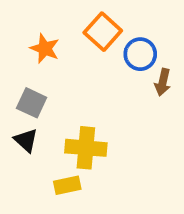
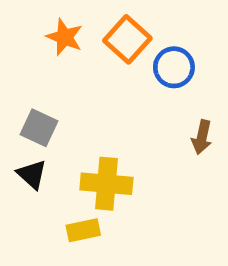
orange star: (45, 48) -> (65, 37), moved
brown arrow: (163, 82) -> (202, 137), moved

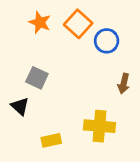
gray square: (39, 128) -> (37, 78), moved
yellow cross: (106, 184) -> (99, 126), moved

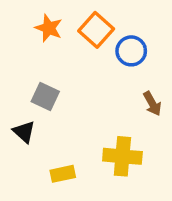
brown arrow: (124, 84) -> (152, 104), turned -42

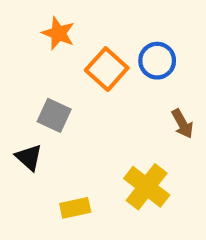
orange square: (96, 30) -> (107, 69), moved
yellow cross: (122, 156) -> (147, 187), turned 33

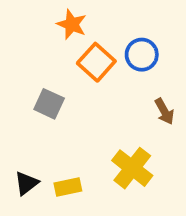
orange star: (58, 33) -> (72, 24), moved
black triangle: (29, 157) -> (26, 183), moved, turned 40

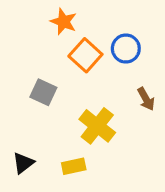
yellow cross: (132, 168) -> (97, 126), moved
yellow rectangle: (68, 187) -> (74, 166), moved

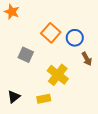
orange star: (64, 22) -> (12, 12), moved
blue circle: (126, 49) -> (75, 38), moved

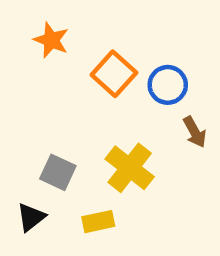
orange star: (12, 12) -> (51, 40), moved
gray square: (26, 55) -> (58, 172), moved

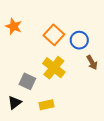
orange star: (51, 40) -> (14, 26), moved
yellow cross: (130, 168) -> (54, 68), moved

